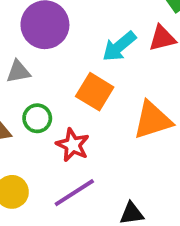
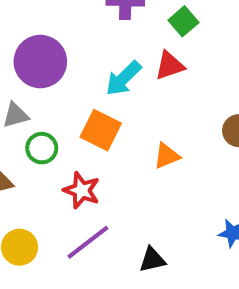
green circle: (37, 118) -> (42, 148), moved
orange triangle: (153, 120) -> (167, 156), size x0.6

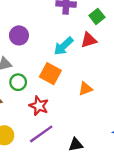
purple circle: (40, 62) -> (19, 35), size x0.7

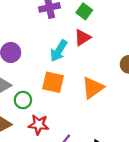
orange triangle: (85, 89) -> (93, 88), size x1.5
red star: (39, 106) -> (39, 125), moved

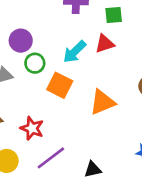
green square: (84, 11) -> (114, 15), turned 35
green circle: (23, 100) -> (35, 63), moved

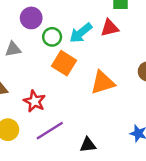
green circle: (35, 63) -> (52, 37), moved

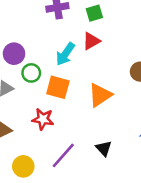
green circle: (52, 37) -> (31, 73), moved
red star: (34, 101) -> (43, 119), moved
black triangle: (88, 145) -> (104, 148), moved, turned -49

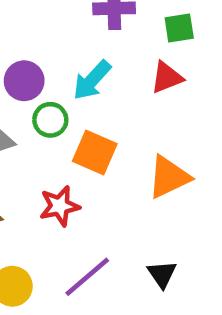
cyan arrow: (65, 54) -> (92, 80), moved
red star: (43, 119) -> (60, 206), turned -30

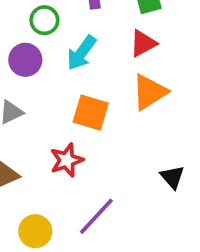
green circle: (50, 120) -> (44, 20), moved
orange triangle: (169, 177) -> (149, 92), moved
black triangle: (162, 274) -> (172, 177), moved

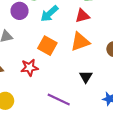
black triangle: (172, 177) -> (86, 77), moved
purple line: (96, 216) -> (59, 99), moved, turned 60

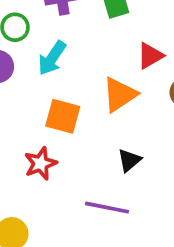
red triangle: (82, 16) -> (150, 56), moved
black triangle: (86, 77) -> (129, 160), moved, turned 32

